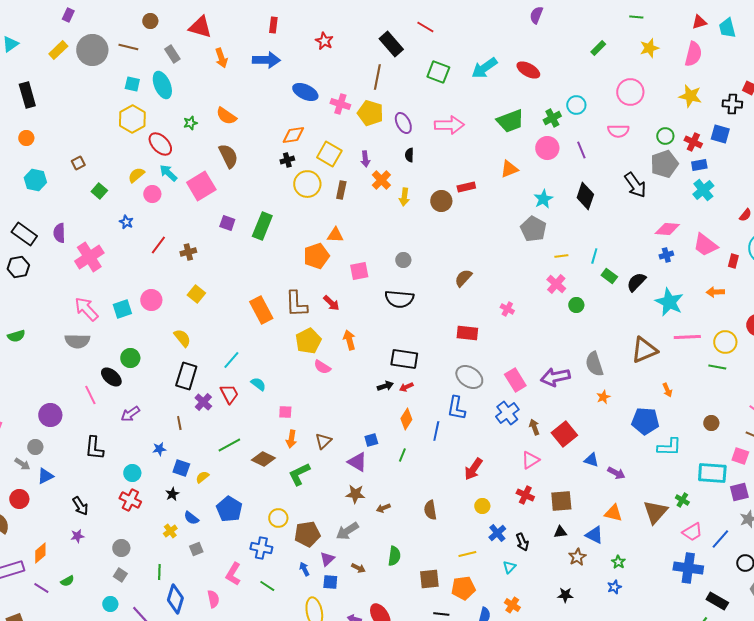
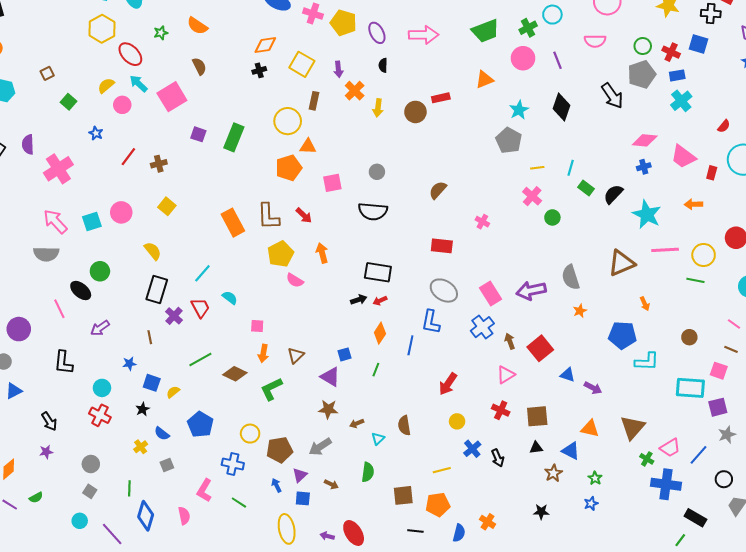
brown semicircle: (228, 156) -> (199, 66), size x0.7
yellow circle: (307, 184) -> (288, 121), moved
green cross: (682, 500) -> (647, 459), moved
cyan triangle: (509, 567) -> (378, 439), moved

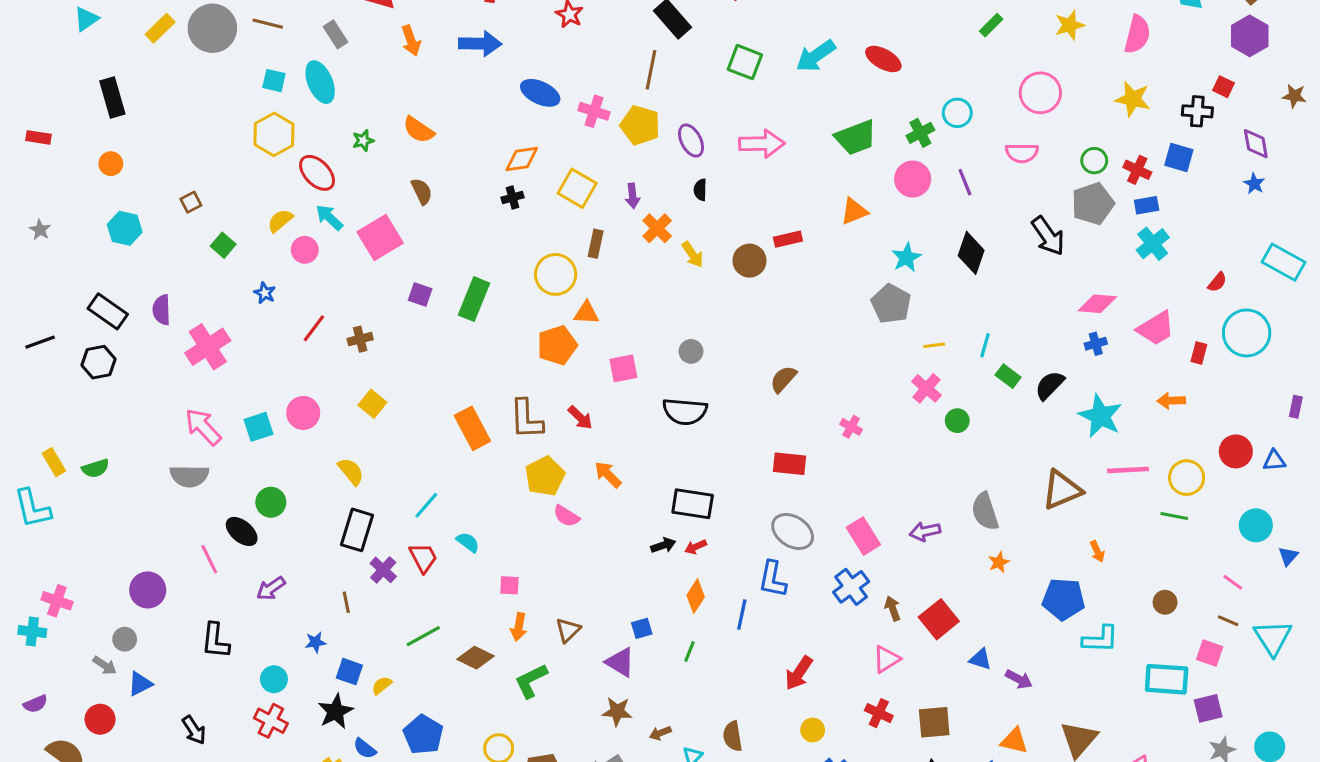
yellow arrow: (378, 108) -> (693, 254), turned -42
pink trapezoid: (683, 157) -> (1156, 328), turned -68
orange arrow: (322, 253) -> (608, 475), turned -30
purple arrow: (531, 291) -> (925, 531), size x0.7
black star: (143, 409) -> (336, 712), size x1.6

